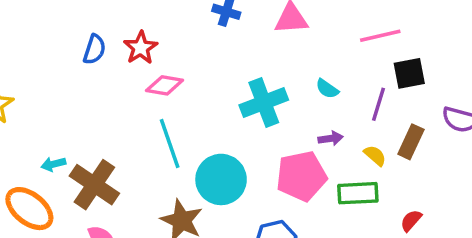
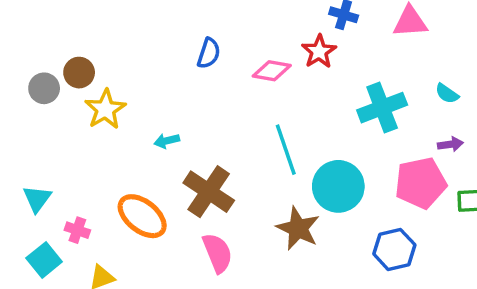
red star: (141, 48) -> (319, 52), moved
pink diamond: (165, 85) -> (272, 71), moved
cyan arrow: (53, 164) -> (167, 141), moved

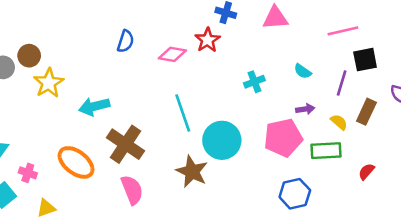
cyan cross: (382, 108) -> (254, 82), size x0.6
cyan arrow: (167, 141) -> (94, 106), size x1.6
blue hexagon: (394, 249) -> (295, 194), moved

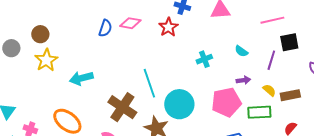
pink diamond: (172, 54) -> (130, 23), moved
brown circle: (29, 56) -> (40, 34), moved
brown rectangle: (366, 112) -> (290, 95), moved, turned 54
brown cross: (125, 144) -> (122, 107), moved

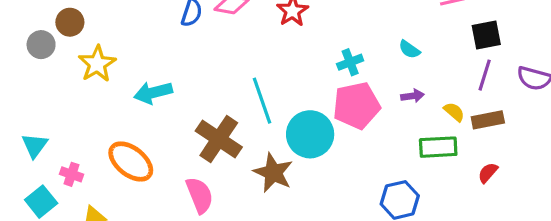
brown circle: (40, 34) -> (70, 22), moved
purple line: (271, 60) -> (485, 75), moved
pink pentagon: (226, 102) -> (357, 105), moved

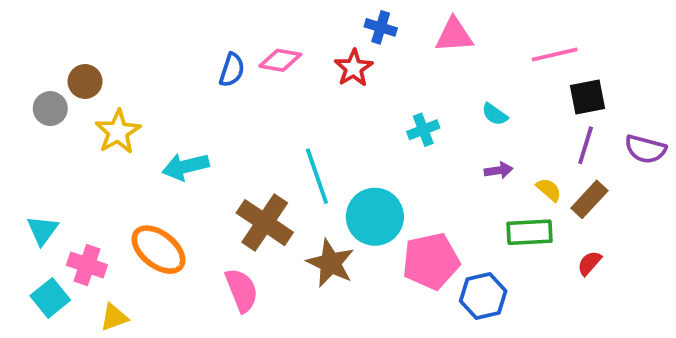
pink pentagon: (357, 105) -> (431, 261), moved
brown rectangle: (488, 120) -> (589, 199), turned -36
pink cross: (71, 174) -> (87, 265), size x1.4

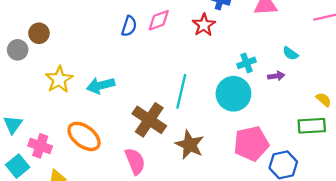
pink diamond: (280, 60) -> (159, 20), turned -30
yellow star: (118, 132) -> (59, 79), moved
purple arrow: (499, 170) -> (276, 76), moved
cyan line: (317, 176) -> (181, 91), turned 32
cyan circle: (375, 217) -> (233, 94), moved

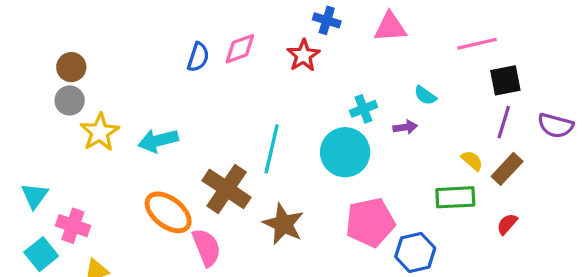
gray circle: (18, 50) -> (70, 100), moved
orange ellipse: (84, 136) -> (168, 212), moved

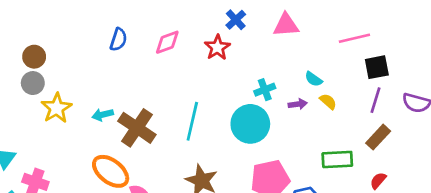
blue cross: (327, 20) -> (236, 20), turned 30
blue semicircle: (198, 57) -> (118, 40), moved
cyan arrow: (158, 141) -> (103, 115), size x0.7
yellow semicircle: (472, 161) -> (328, 101), moved
brown cross: (227, 189) -> (137, 128), moved

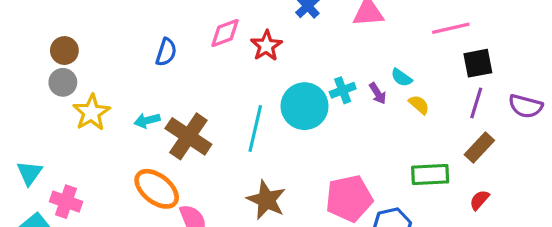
blue semicircle: (118, 40) -> (166, 52), moved
red star: (217, 47) -> (266, 46), moved
purple arrow: (298, 104) -> (378, 93), moved, turned 66
cyan circle: (250, 124) -> (305, 106), moved

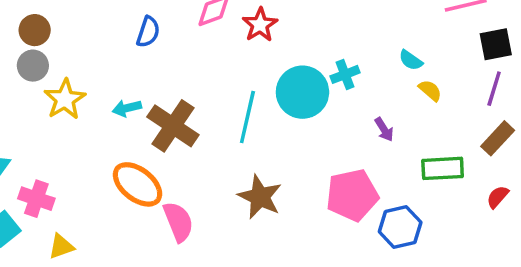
purple arrow: (378, 93) -> (384, 129), moved

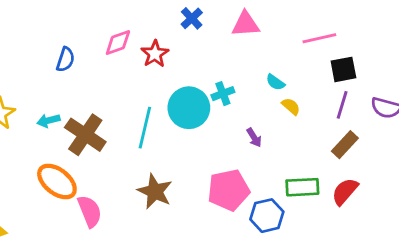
green rectangle: (443, 168) -> (302, 187), moved
red semicircle: (498, 197) -> (345, 191), size x1.5

